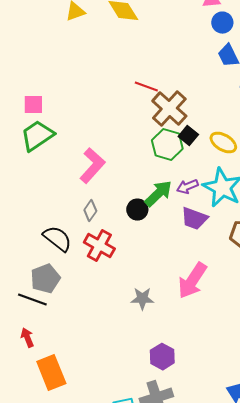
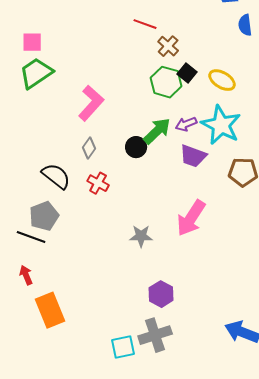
brown cross: (169, 109) -> (168, 46), size x0.6
red cross: (99, 246) -> (98, 183), size x0.7

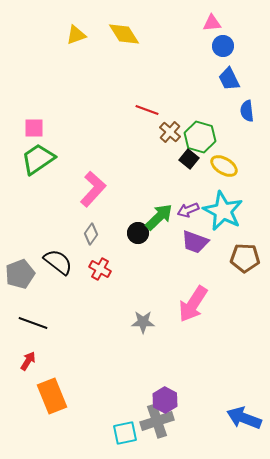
green hexagon: (166, 82) -> (200, 137), moved
gray pentagon: (44, 216) -> (20, 274), moved
red arrow: (26, 275) -> (28, 361), turned 54
purple hexagon: (161, 294) -> (165, 400), moved

